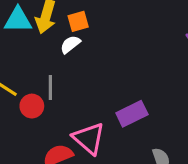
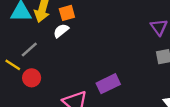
gray line: (50, 88) -> (29, 50), moved, turned 48

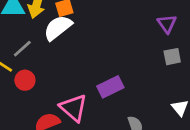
white semicircle: (61, 31) -> (58, 28), size x1.6

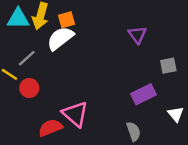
purple triangle: (167, 24) -> (137, 35), moved
purple rectangle: (110, 87) -> (143, 94), moved

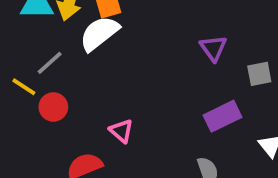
purple triangle: (137, 35) -> (213, 48), moved
pink triangle: (75, 114) -> (121, 131), moved, size x0.6

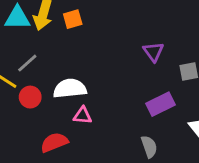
white semicircle: (99, 33) -> (70, 89), moved, turned 32
pink triangle: (121, 131) -> (83, 115), turned -36

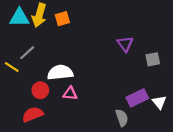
red circle: (30, 97) -> (40, 90), moved
purple rectangle: (160, 104) -> (137, 98), moved
red semicircle: (54, 142) -> (33, 114), moved

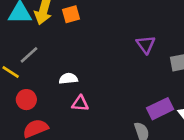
white semicircle: (60, 73) -> (68, 79), size x0.6
red circle: (40, 90) -> (26, 100), moved

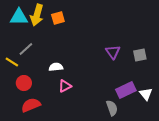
purple triangle: (146, 44) -> (113, 52), moved
pink triangle: (80, 103) -> (65, 86), turned -32

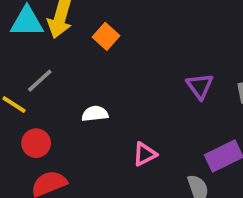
orange square: (58, 18) -> (106, 36), moved, turned -32
pink triangle: (65, 86) -> (145, 154), moved

